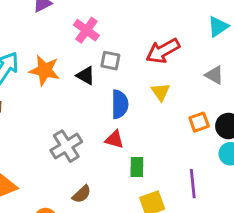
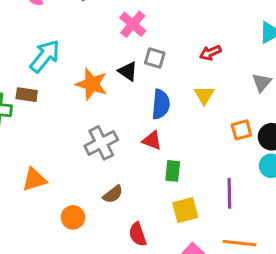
red arrow: (163, 51) -> (210, 53), size x0.6
orange star: (45, 70) -> (92, 84), moved
gray triangle: (214, 75) -> (262, 82), turned 36

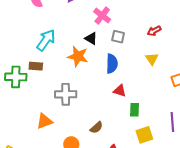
black triangle: (128, 71) -> (91, 38), moved
blue semicircle: (161, 104) -> (112, 64), moved
gray cross: (101, 143) -> (66, 94), moved, turned 30

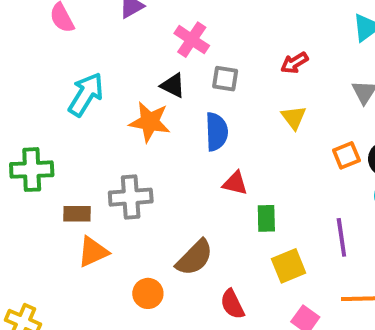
brown rectangle: (36, 66) -> (77, 214), moved
brown semicircle: (96, 127) -> (195, 258), size x1.5

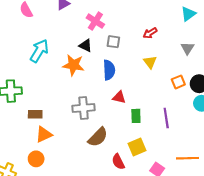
gray cross: (131, 197) -> (84, 108), moved
purple line: (341, 237) -> (166, 118), moved
yellow square: (289, 266) -> (137, 147), moved
orange circle: (148, 293) -> (36, 159), moved

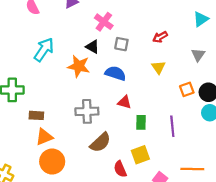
blue semicircle: (109, 70) -> (115, 73), turned -72
orange circle: (36, 159) -> (52, 162), moved, size x1.5

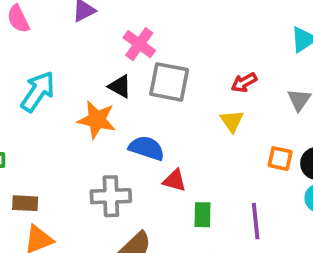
red arrow: (160, 37) -> (244, 82), moved
gray square: (121, 44) -> (169, 82), size x1.6
blue semicircle: (115, 73) -> (147, 148), moved
orange square: (187, 89) -> (280, 159), turned 32

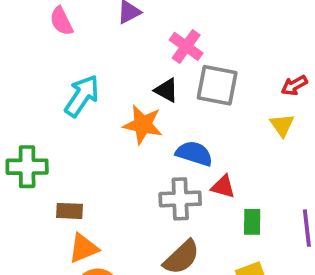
gray cross: (111, 196) -> (180, 199), moved

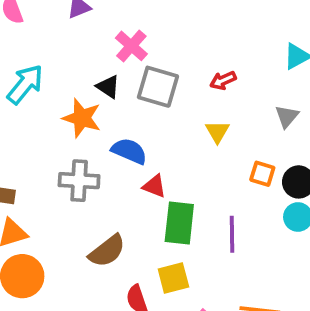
red arrow: (294, 85) -> (223, 80), moved
gray cross: (180, 199) -> (79, 181), moved
green rectangle: (252, 222) -> (179, 223), size x1.6

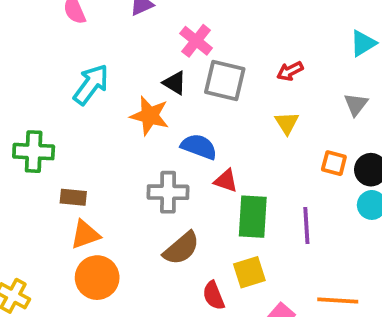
gray cross: (79, 181) -> (168, 192), moved

